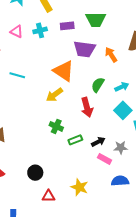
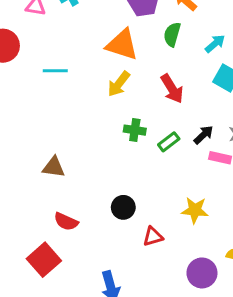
green semicircle: (98, 85) -> (172, 34), moved

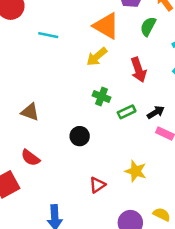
black circle: (123, 207) -> (80, 136), moved
red triangle: (153, 237) -> (97, 185), turned -30

